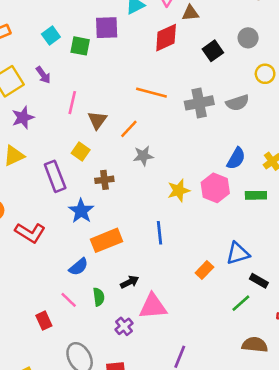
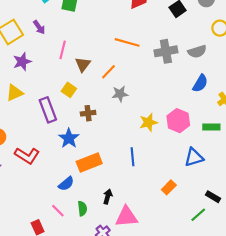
blue semicircle: (236, 158) -> (200, 83), moved
blue triangle: (238, 253) -> (194, 157), moved
black arrow: (130, 282) -> (108, 197), turned -48

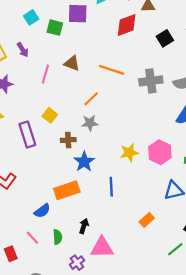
brown triangle: (83, 64) -> (72, 63), moved, turned -49
gray star: (120, 94) -> (90, 123), moved
blue star: (69, 138) -> (84, 162), moved

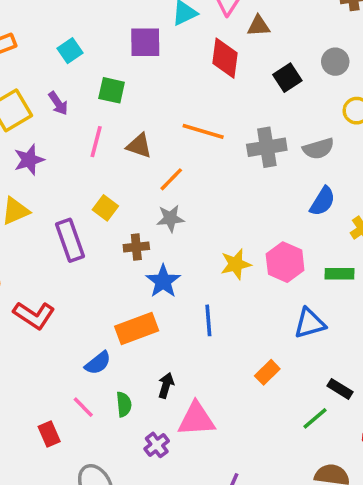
red diamond: (127, 25) -> (225, 58), turned -60
green square: (55, 28) -> (112, 90), moved
brown triangle: (72, 63) -> (139, 146), moved

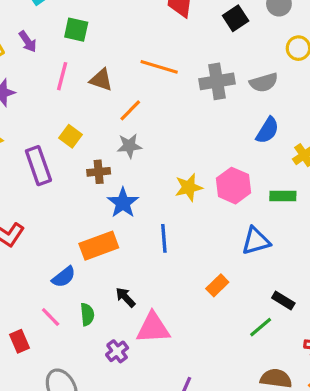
black arrow: (166, 385) -> (125, 297), turned -60

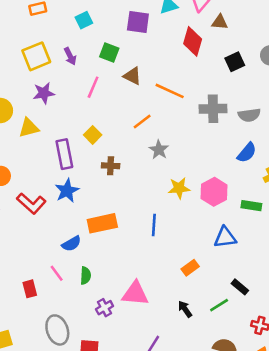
brown triangle: (101, 80) -> (132, 76), moved
gray star: (129, 146) -> (159, 150), moved, turned 30
blue star: (123, 203) -> (67, 191), moved
black arrow: (125, 297) -> (185, 309), moved

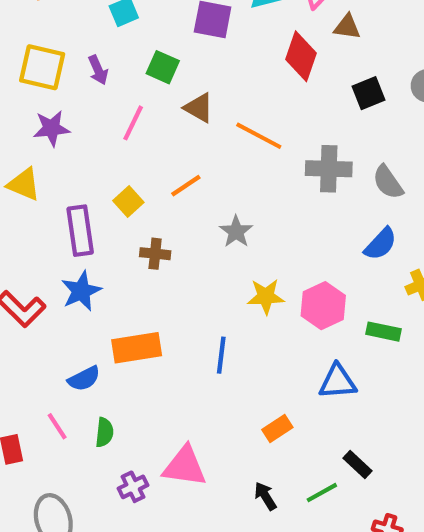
yellow square: (36, 56) -> (42, 67), turned 32
gray semicircle: (249, 115) -> (388, 182), turned 60
orange line: (142, 122) -> (186, 186), moved
yellow triangle: (29, 128) -> (24, 184), turned 35

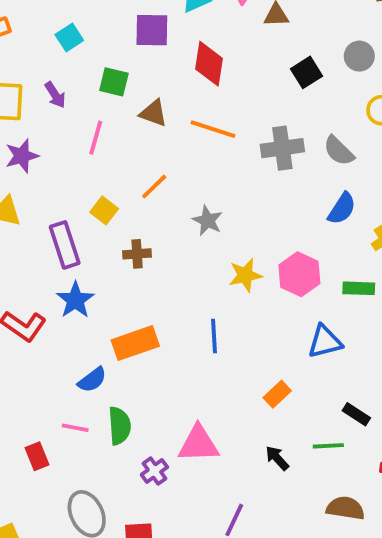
red diamond: (301, 56) -> (209, 64), moved
pink line: (57, 426) -> (75, 428), turned -36
green semicircle: (104, 432) -> (119, 426), size x1.4
green line: (322, 493) -> (328, 446), turned 36

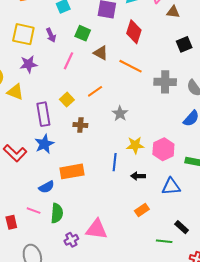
blue line: (214, 336) -> (115, 162), moved
black arrow: (277, 458) -> (138, 176), moved, turned -56

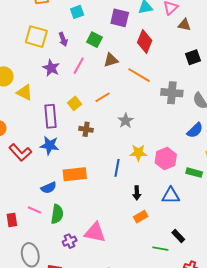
brown triangle: (101, 53) -> (111, 60), turned -49
purple star: (28, 64) -> (51, 68), moved, turned 30
blue star: (44, 144) -> (49, 145), turned 30
black arrow: (138, 176) -> (137, 193), moved, turned -96

